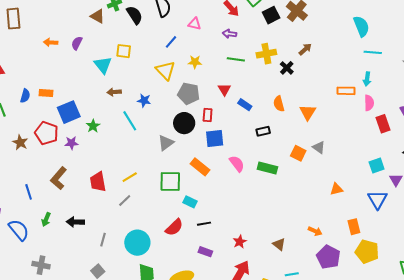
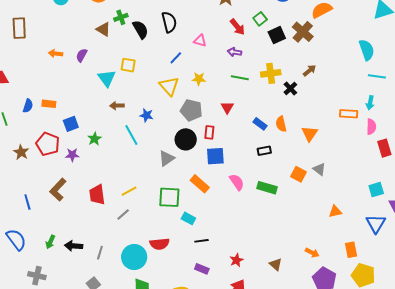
blue rectangle: (245, 105) -> (260, 124), moved
blue square: (69, 112) -> (71, 124), size x0.7
green arrow: (46, 219) -> (50, 242), moved
black arrow: (75, 222) -> (74, 246), moved
red semicircle: (174, 227) -> (160, 244), moved, turned 36

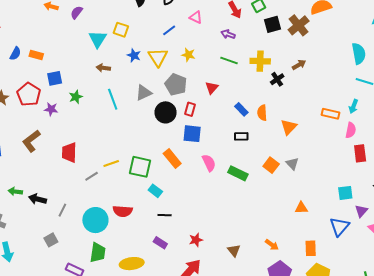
blue star: (146, 115) -> (134, 55), moved
gray triangle: (167, 158) -> (144, 93), moved
yellow line: (129, 191) -> (111, 163), moved
green arrow: (50, 242) -> (15, 191), turned 64

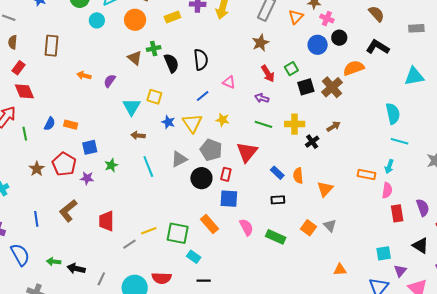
red triangle: (212, 88) -> (247, 152), size x1.6

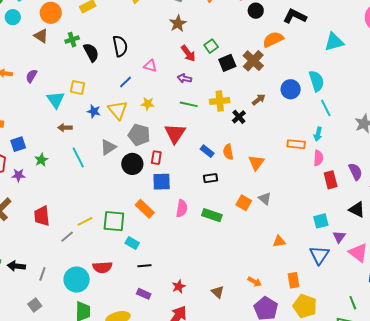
blue circle: (318, 45) -> (291, 89), moved
brown triangle: (135, 58) -> (41, 36), moved
cyan line: (399, 141) -> (326, 108), turned 54
pink semicircle: (246, 227) -> (182, 208), turned 42

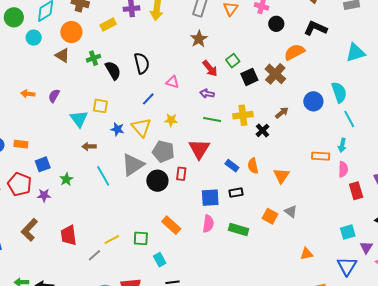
gray triangle: (108, 147) -> (133, 165), size x1.4
blue square: (162, 182) -> (210, 198), moved
green square: (114, 221) -> (141, 238), size x0.7
cyan rectangle: (132, 243) -> (160, 260), turned 32

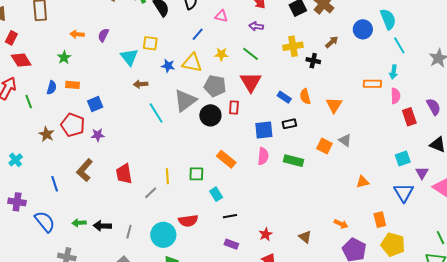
green line: (212, 119) -> (250, 54), moved, turned 30
yellow triangle: (141, 127) -> (192, 63), turned -35
black cross: (263, 130) -> (313, 61), turned -32
green star: (66, 179) -> (64, 57), moved
yellow line: (112, 240) -> (167, 176), turned -63

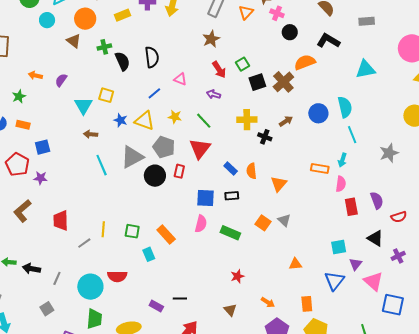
orange rectangle: (226, 159) -> (166, 234), moved
black line: (230, 216) -> (180, 299), moved
red star: (266, 234) -> (237, 276), moved

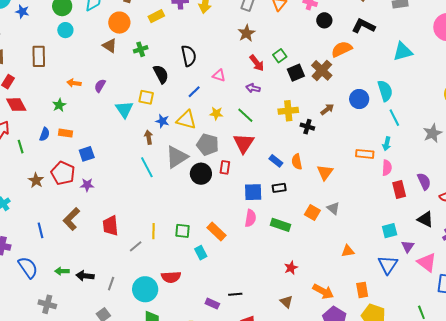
cyan circle: (47, 20) -> (65, 30), moved
black semicircle: (122, 61) -> (161, 74), moved
brown arrow: (91, 134) -> (149, 137), moved, turned 80
orange arrow: (268, 302) -> (323, 291), size x1.5

